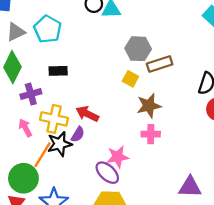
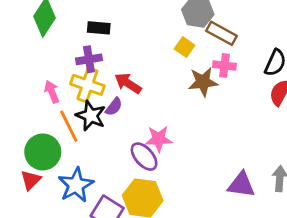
brown rectangle: (160, 64) -> (221, 33), turned 40
purple cross: (31, 94) -> (89, 59), moved
pink cross: (151, 134) -> (224, 65), moved
black star: (60, 144) -> (91, 116), turned 30
orange line: (42, 155) -> (69, 126), turned -64

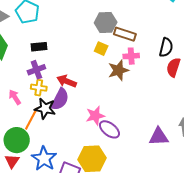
yellow cross: (87, 85) -> (39, 88), size x0.7
purple semicircle: (114, 107) -> (60, 99), size x1.6
orange line: (69, 126) -> (31, 119), turned 65
purple ellipse: (144, 157) -> (109, 129), moved

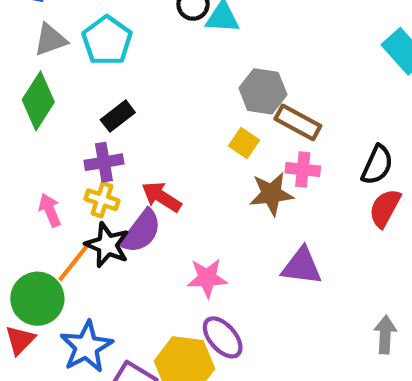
black rectangle: (39, 47) -> (118, 116), turned -42
purple ellipse: (109, 129) -> (223, 337), moved
purple triangle: (159, 137) -> (302, 266), moved

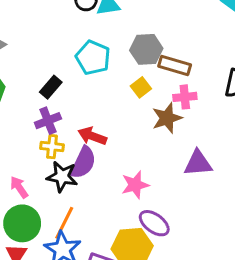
cyan pentagon: (107, 41) -> (93, 58), moved
yellow square: (244, 143) -> (141, 87), turned 30
pink arrow: (50, 210) -> (19, 187), moved
orange line: (75, 261) -> (64, 223), moved

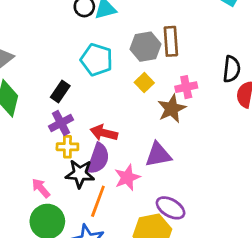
brown rectangle: (175, 65) -> (171, 41), moved, turned 76
purple triangle: (198, 163) -> (158, 155), moved
pink star: (135, 185) -> (127, 177), moved
orange line: (64, 223) -> (98, 201), moved

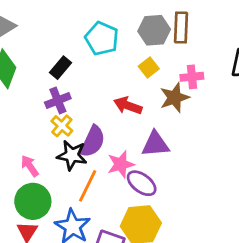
red arrow: (104, 133) -> (128, 106), moved
yellow cross: (67, 147) -> (62, 126), turned 35
purple ellipse: (171, 208) -> (142, 183), moved

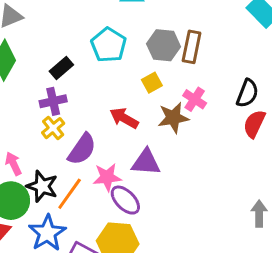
pink cross: (192, 77) -> (195, 99), turned 30
black star: (72, 155) -> (42, 186), moved

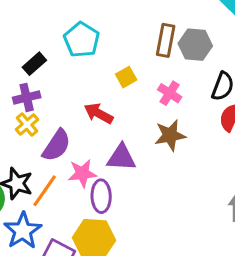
gray hexagon: (164, 45) -> (195, 45), moved
brown star: (173, 118) -> (170, 135), moved
purple ellipse: (125, 200) -> (101, 196), turned 44

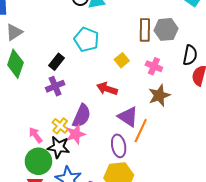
yellow cross: (27, 125) -> (60, 126), moved
purple triangle: (121, 158) -> (128, 117), turned 40
pink star: (82, 173) -> (76, 134), moved
orange line: (45, 191) -> (141, 131), moved

